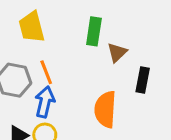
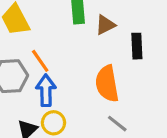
brown triangle: (117, 52) -> (105, 25), turned 30

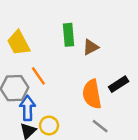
black rectangle: (137, 46) -> (119, 84), moved, turned 60
blue arrow: (46, 90) -> (28, 108), moved

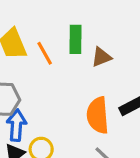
orange line: (38, 76) -> (45, 53), moved

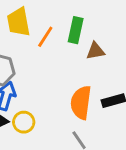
orange line: (45, 53) -> (45, 37), turned 50

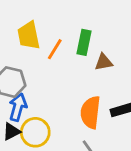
yellow circle: (24, 122) -> (35, 132), size x1.4

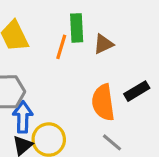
orange line: (55, 49) -> (61, 47), moved

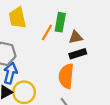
black rectangle: (137, 91) -> (78, 54), moved

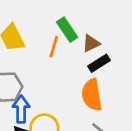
green rectangle: (60, 22) -> (67, 30), turned -30

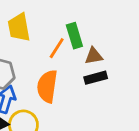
orange semicircle: (92, 95) -> (47, 86), moved

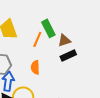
orange semicircle: (47, 86) -> (35, 67), size x0.6

